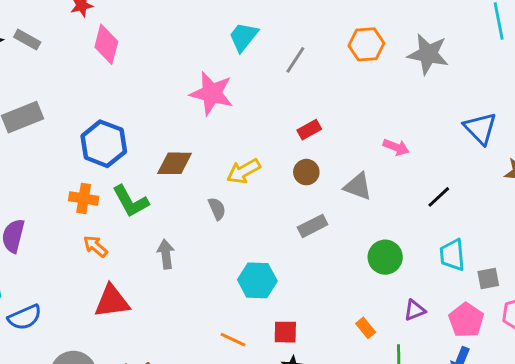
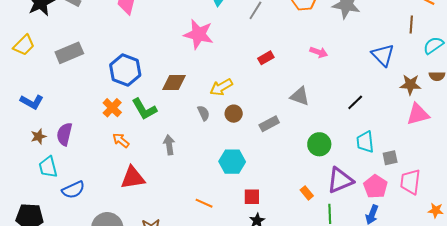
pink arrow: (396, 147) -> (319, 52), moved
brown circle: (306, 172) -> (234, 114), moved
orange cross: (84, 198) -> (112, 108), turned 36
purple triangle: (415, 310) -> (340, 180), size x1.8
orange line: (233, 340) -> (204, 203), moved

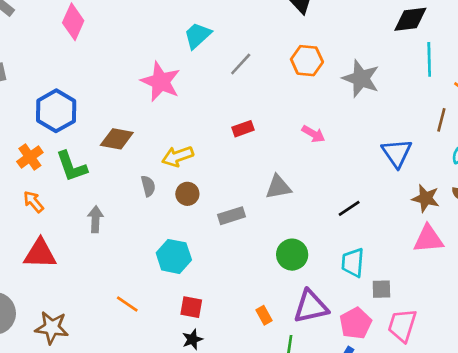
gray triangle: (300, 96) -> (278, 187), turned -40

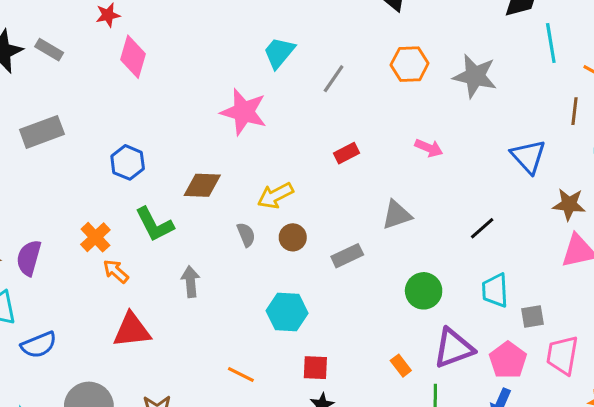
blue hexagon: (56, 111) -> (128, 162), size x0.7
orange cross: (30, 157) -> (95, 237), moved

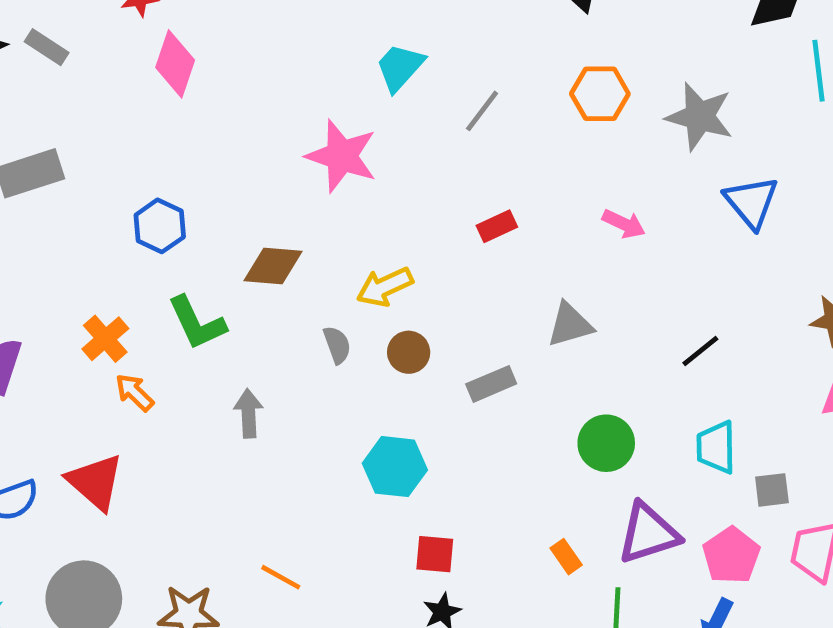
blue triangle: (528, 157) -> (751, 202), moved
red triangle: (132, 330) -> (95, 482), moved, turned 45
orange line: (241, 374) -> (281, 577), moved

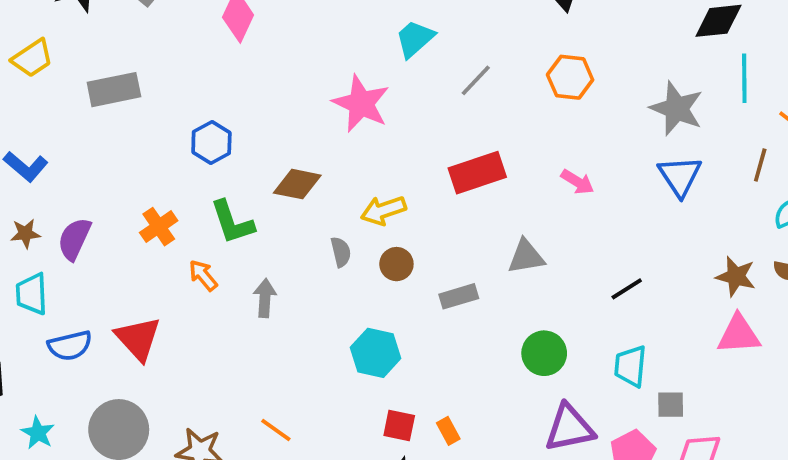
gray star: (700, 117) -> (677, 108), moved
red rectangle: (497, 226) -> (477, 173), size x1.8
orange arrow: (134, 392) -> (203, 275), moved
orange rectangle: (566, 557) -> (448, 431), moved

